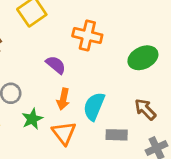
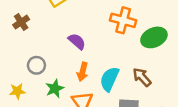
orange cross: (87, 35) -> (123, 20), moved
brown arrow: (145, 109) -> (142, 77), moved

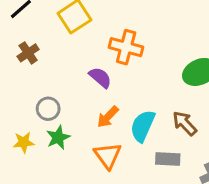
orange cross: (123, 20) -> (126, 47), moved
orange arrow: (83, 72) -> (108, 117), turned 30
green star: (55, 89) -> (58, 137), moved

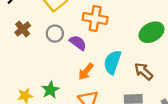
gray circle: (48, 109) -> (55, 34), moved
cyan semicircle: (143, 126) -> (112, 62), moved

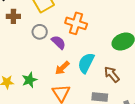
brown cross: (23, 29) -> (13, 16), moved, turned 32

